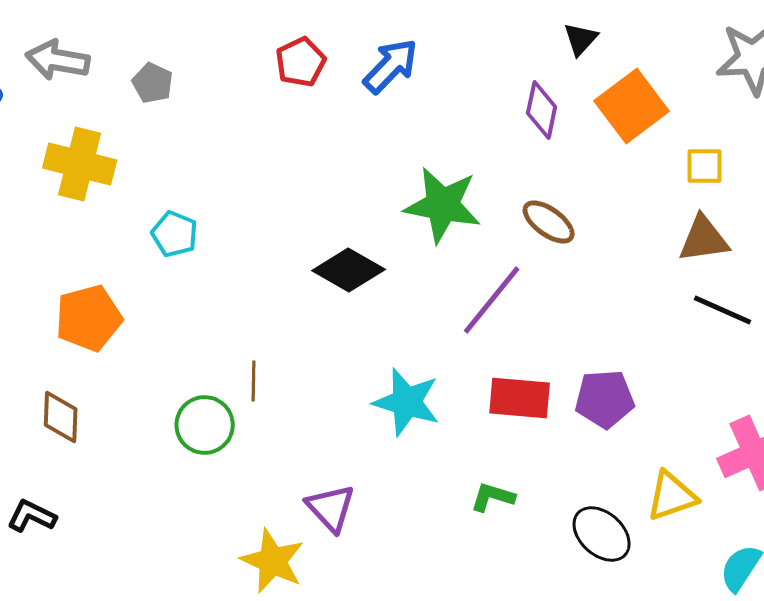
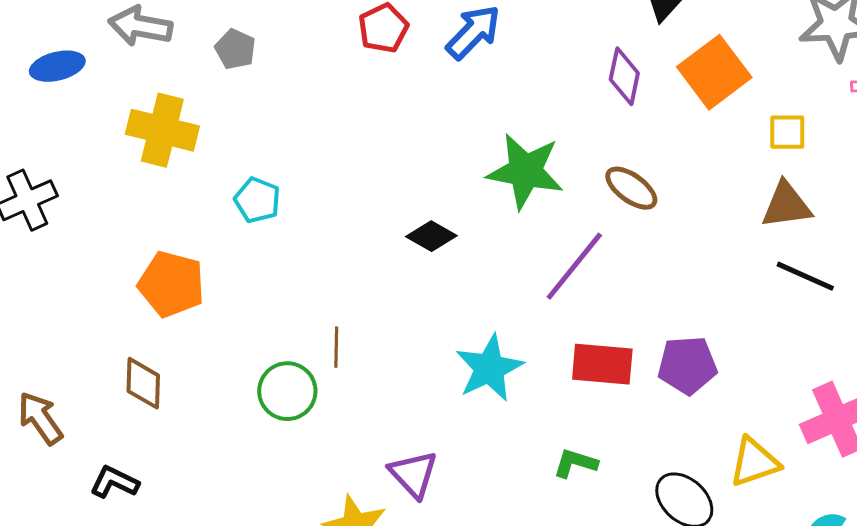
black diamond: (349, 270) -> (431, 236), size x0.7
orange pentagon: (89, 318) -> (171, 284), turned 30
cyan star: (407, 402) -> (489, 368), turned 30

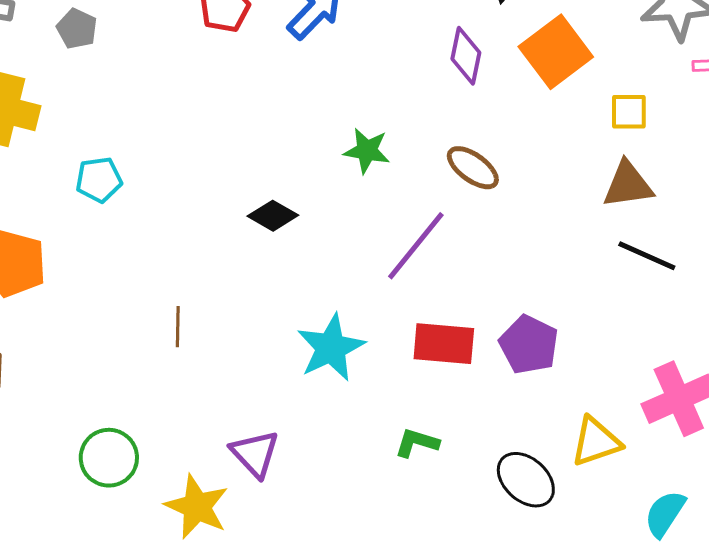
green star: (525, 171) -> (367, 151), size x0.6
cyan pentagon: (257, 200) -> (99, 180), turned -30
purple pentagon: (687, 365) -> (529, 345), turned 30
green circle: (287, 391) -> (109, 458), moved

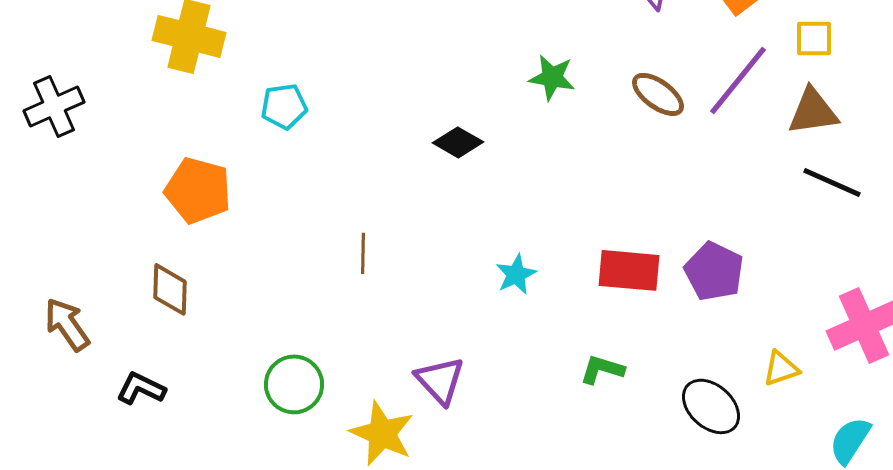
purple line: (416, 246) -> (738, 80), moved
cyan star: (331, 348) -> (516, 274), size x0.6
yellow triangle: (596, 442) -> (781, 368), size x0.7

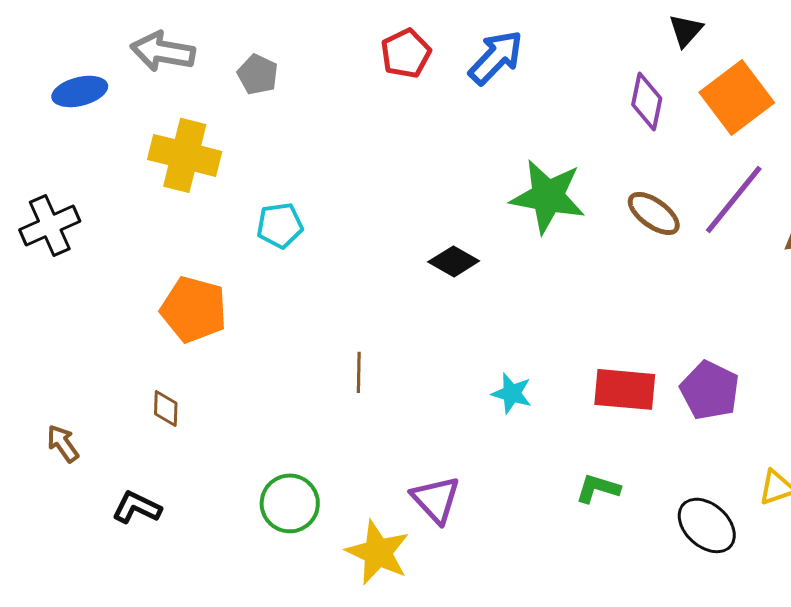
green star: (552, 77) -> (548, 196), size x1.6
cyan star: (516, 274) -> (512, 393), turned -30
brown diamond: (170, 289) -> (166, 408), size x0.7
brown arrow: (67, 324) -> (63, 443), size x0.7

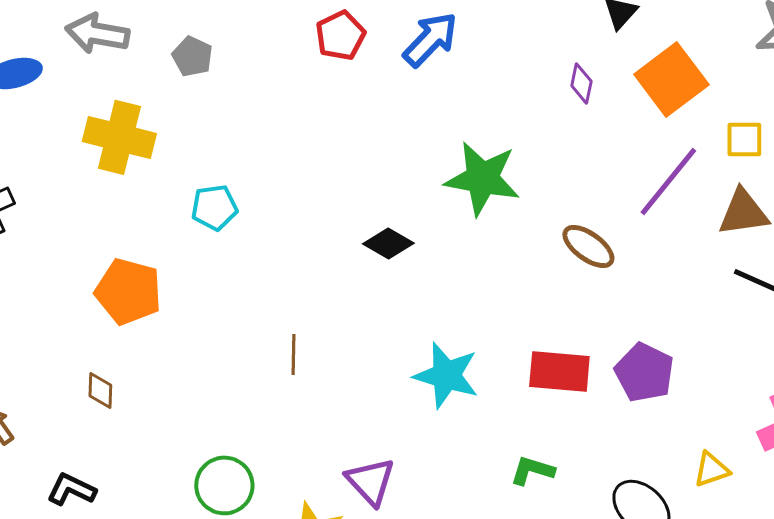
purple diamond: (647, 101) -> (581, 83), size x0.7
brown ellipse: (654, 213) -> (588, 246), moved
cyan star: (512, 393) -> (446, 375), size x1.6

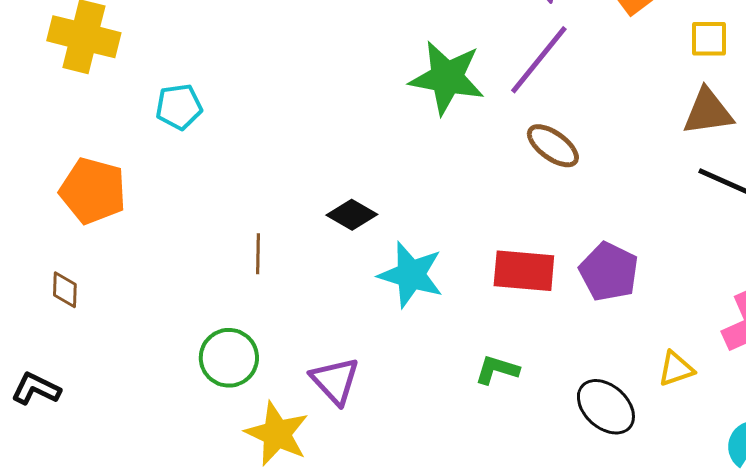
purple line: (668, 181) -> (539, 60), moved
black diamond: (388, 243) -> (352, 215), moved
green circle: (224, 485) -> (229, 358), moved

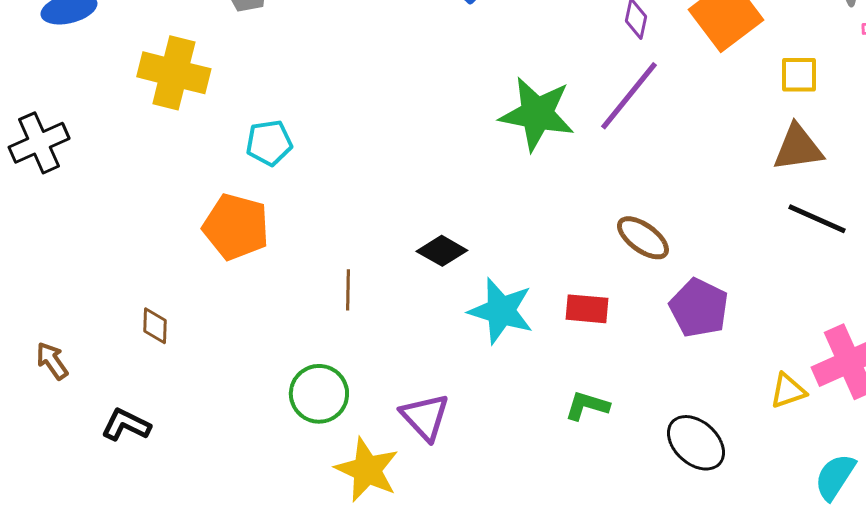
brown ellipse: (553, 146) -> (643, 238), moved
orange pentagon: (93, 191) -> (236, 227), moved
red rectangle: (524, 271) -> (587, 309), moved, size x0.7
yellow triangle: (676, 369) -> (788, 391), moved

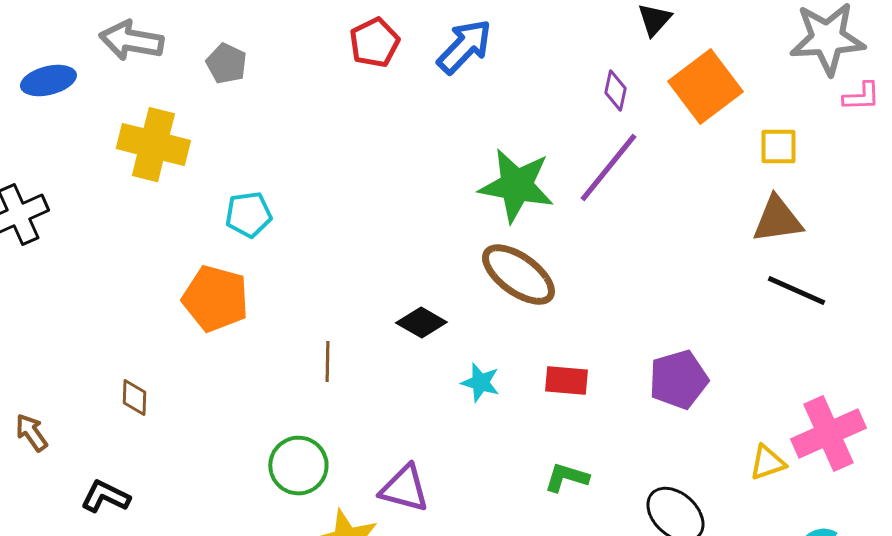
brown ellipse: (643, 238) -> (518, 275), moved, size x1.4
purple pentagon: (699, 308) -> (678, 380), turned 30
cyan star: (501, 311) -> (480, 383), size x0.6
purple triangle: (425, 417) -> (404, 489), turned -32

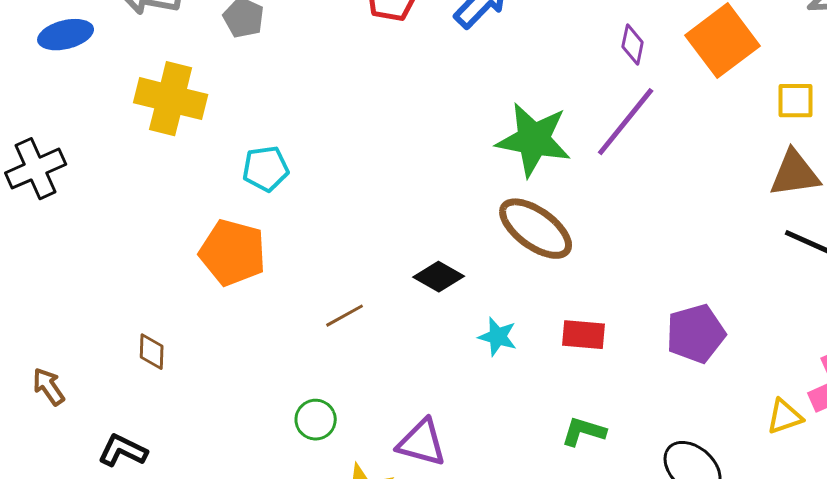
brown line: (327, 362) -> (345, 316), turned 60
green circle: (298, 466) -> (316, 420), size x0.7

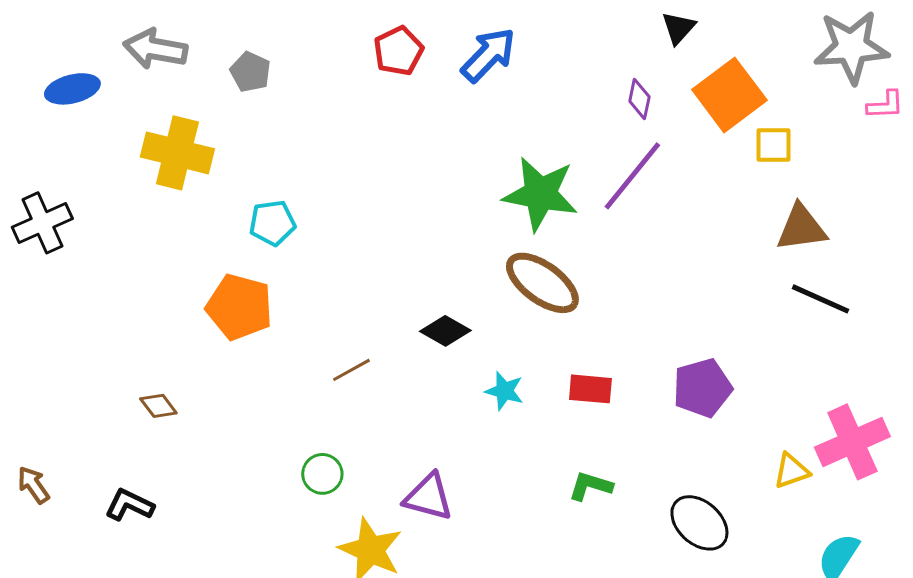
yellow square: (796, 101) -> (773, 145), moved
brown diamond: (152, 352) -> (158, 406), turned -39
brown arrow: (49, 387) -> (33, 485), moved

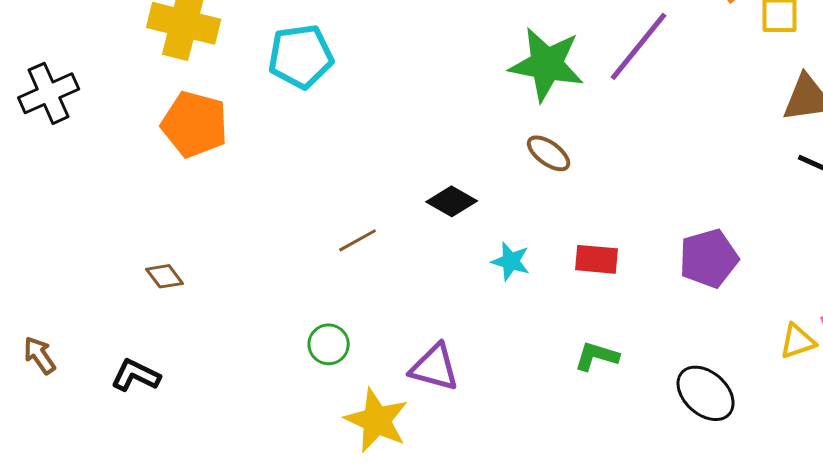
cyan pentagon: (272, 223) -> (301, 56), moved, size x1.4
brown ellipse: (542, 283) -> (549, 153), size x0.6
orange pentagon: (239, 307) -> (195, 124), moved

